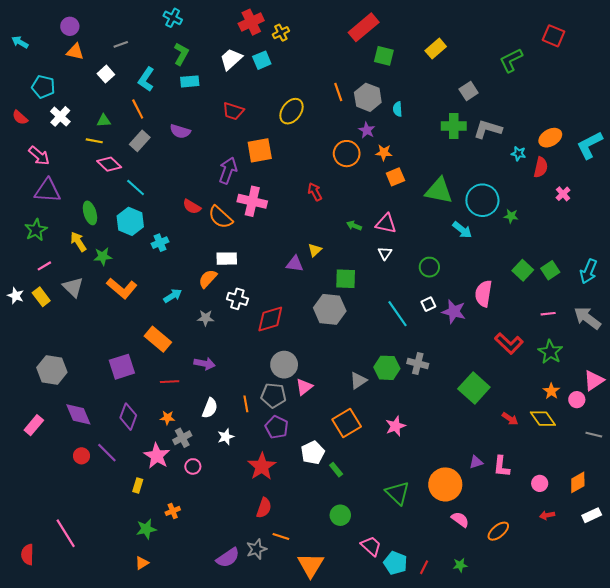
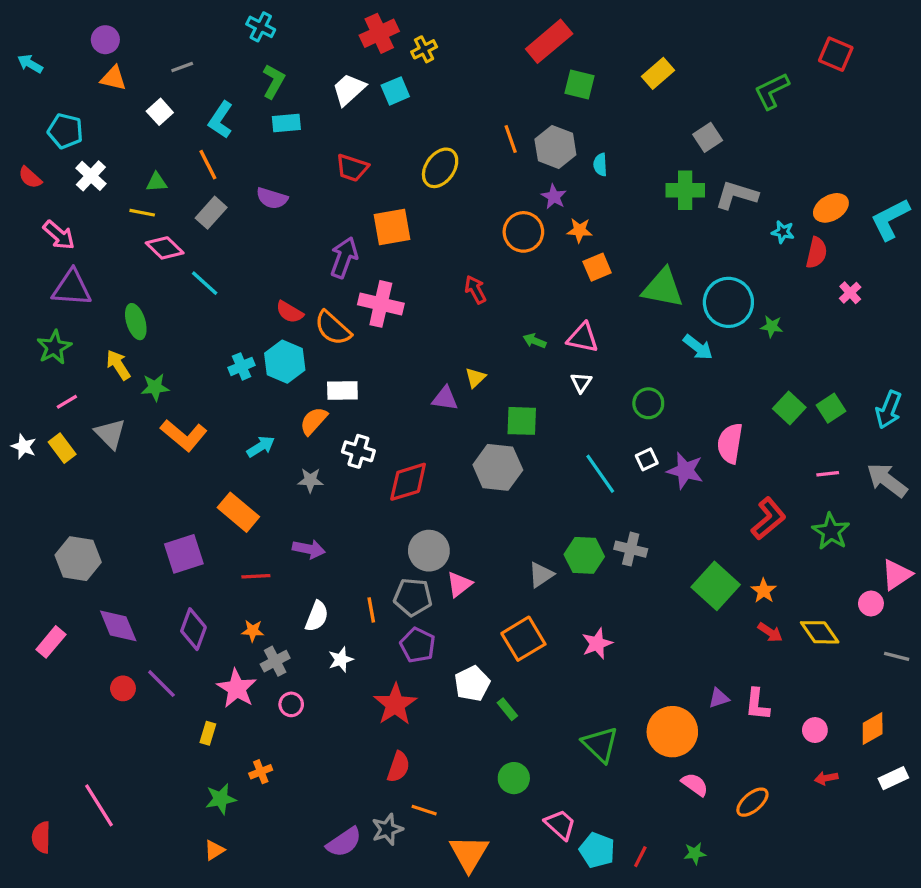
cyan hexagon: (130, 221) -> (285, 362), moved
red L-shape: (509, 343) -> (768, 519), turned -84
orange star: (551, 391) -> (764, 591), moved

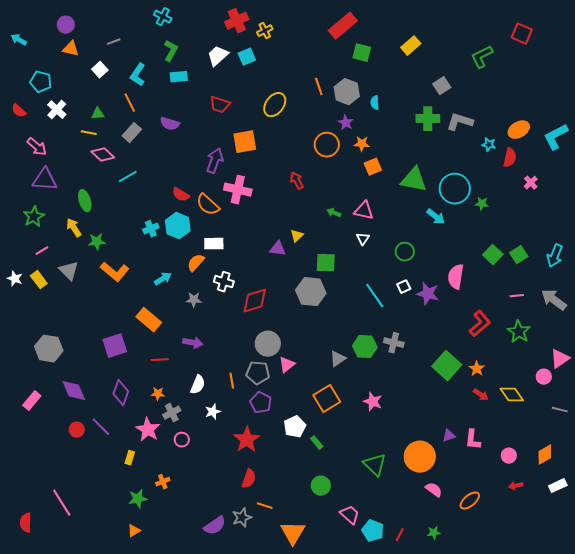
cyan line: (205, 283) -> (128, 177), turned -72
pink star: (597, 644) -> (373, 402), turned -30

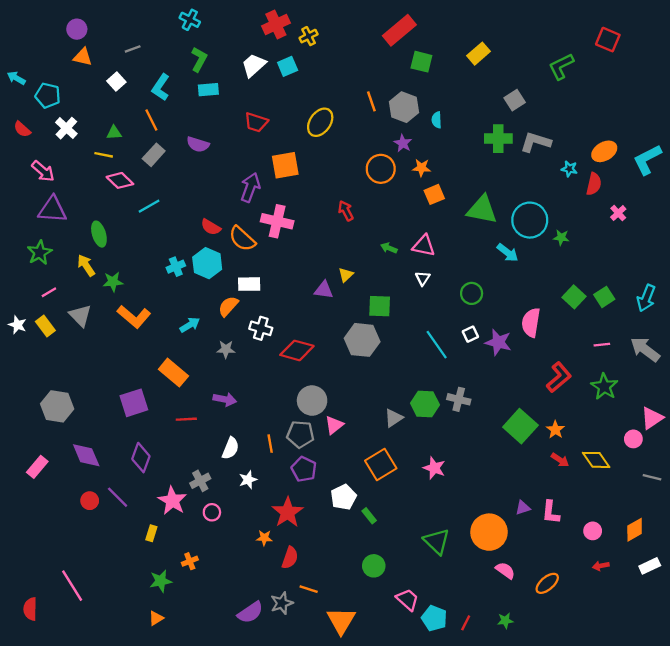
cyan arrow: (19, 40) -> (16, 78), moved
red diamond: (255, 301) -> (297, 350), turned 32
orange star: (158, 394) -> (264, 538), moved

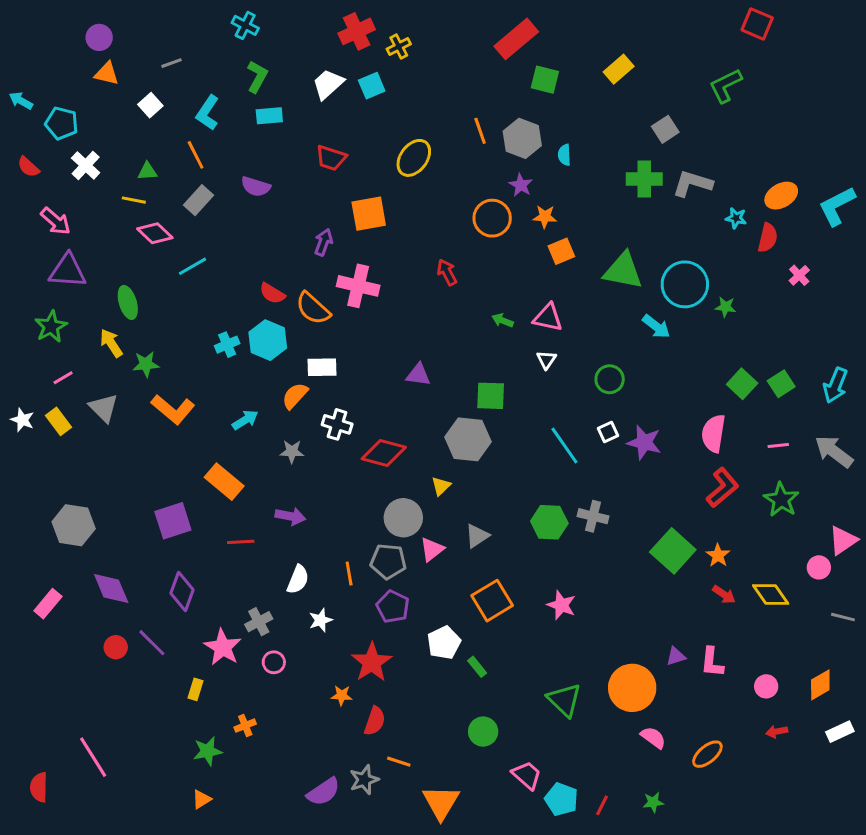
red square: (608, 40) -> (757, 24), moved
purple arrow: (250, 187) -> (323, 242), size x0.7
yellow triangle: (346, 275) -> (441, 486), moved
pink semicircle: (531, 323) -> (713, 433), moved
gray triangle: (394, 418) -> (477, 536), moved

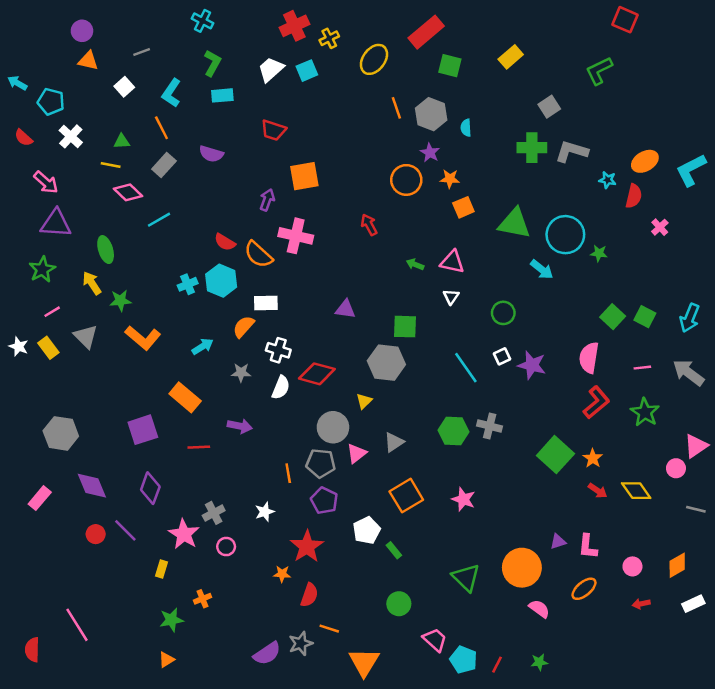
yellow ellipse: (414, 158) -> (374, 59), moved
green square: (781, 384) -> (645, 317), turned -30
white semicircle: (298, 579) -> (281, 387), moved
orange ellipse: (707, 754) -> (584, 589), moved

